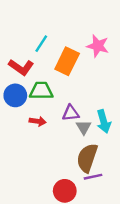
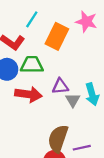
red arrow: (38, 121) -> (28, 94), size x1.6
brown semicircle: (87, 158) -> (58, 139), moved

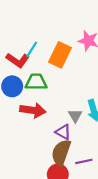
cyan line: (32, 19) -> (32, 49), moved
purple triangle: (60, 86) -> (63, 132), moved, turned 35

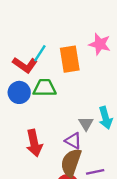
orange rectangle: (60, 55) -> (70, 59), turned -35
red arrow: (33, 110) -> (34, 143), moved, turned 70

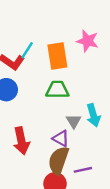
green trapezoid: (45, 88) -> (57, 90), moved

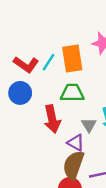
cyan line: (27, 50) -> (49, 62), moved
red arrow: (21, 141) -> (52, 119), moved

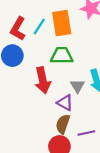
red L-shape: (26, 64) -> (18, 29), turned 85
brown semicircle: (73, 165) -> (63, 124), size x0.7

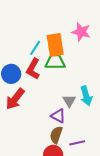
red L-shape: (18, 29) -> (33, 69), moved
green trapezoid: (62, 56) -> (55, 62), moved
red arrow: (43, 80) -> (15, 99), moved, turned 50

